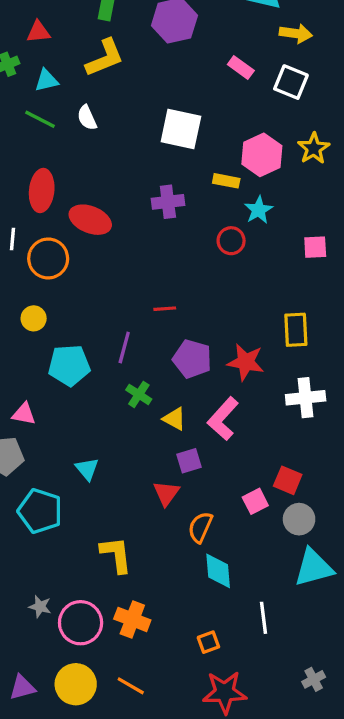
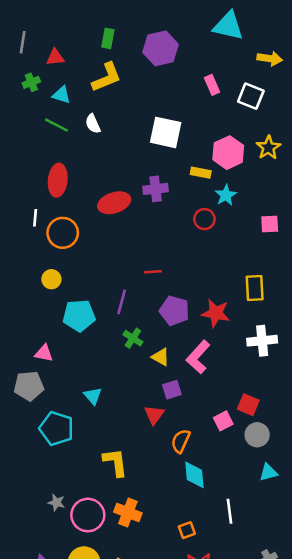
yellow arrow: (296, 33) -> (270, 58), moved
pink rectangle: (241, 67) -> (212, 85), turned 30
cyan triangle: (47, 80) -> (61, 95), turned 30
red ellipse: (90, 220) -> (114, 203), moved, turned -40
cyan triangle: (314, 568) -> (268, 472), size x0.6

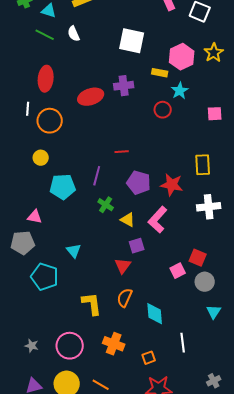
orange semicircle: (181, 441) -> (125, 298), moved
cyan triangle: (268, 472) -> (214, 312), turned -42
gray star: (56, 502) -> (32, 346), moved
orange cross: (128, 513) -> (114, 344), moved

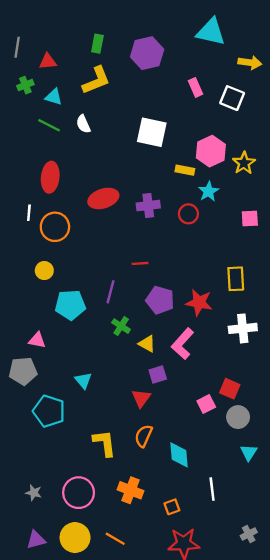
yellow star: (214, 53) -> (244, 163), moved
purple cross: (124, 86) -> (148, 206), moved

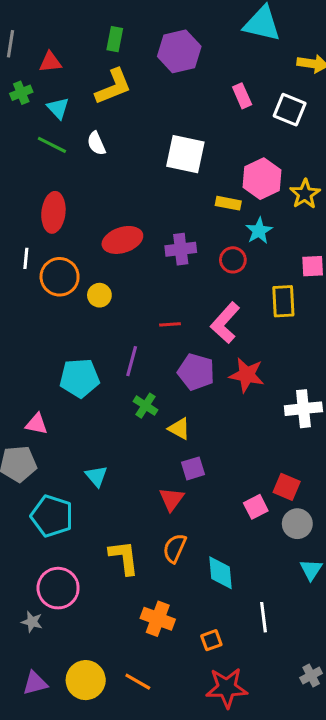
cyan triangle: (54, 97) -> (58, 108), turned 30
yellow circle: (44, 271) -> (99, 295), moved
yellow rectangle: (236, 279) -> (283, 301), moved
pink L-shape: (183, 344) -> (225, 323), moved
pink circle: (79, 493) -> (58, 588), moved

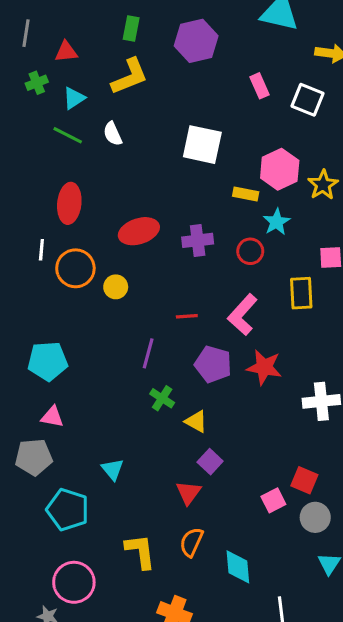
cyan triangle: (58, 108) -> (74, 98), turned 40
cyan pentagon: (80, 378) -> (48, 361), moved
purple square: (193, 468) -> (210, 462), turned -30

